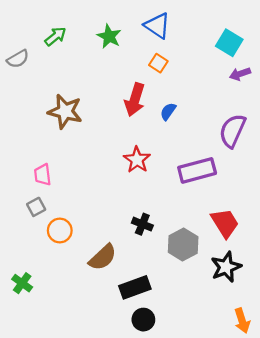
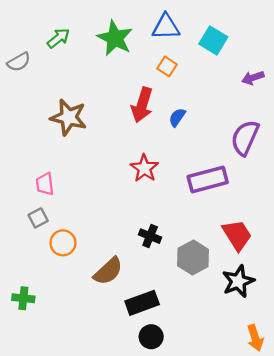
blue triangle: (157, 26) -> (166, 27), turned -36
green star: (109, 36) -> (115, 38), size x1.4
cyan square: (229, 43) -> (213, 40), moved
green cross: (22, 283) -> (23, 298), turned -30

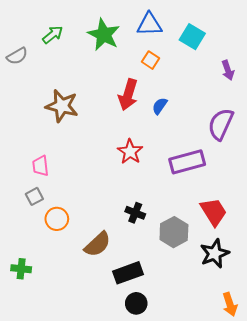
purple arrow: (253, 78) -> (228, 70), turned -90

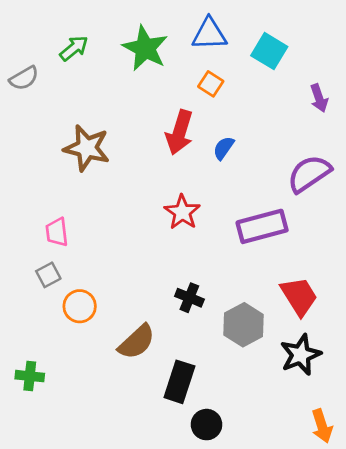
purple semicircle: (221, 124) -> (309, 174), turned 32
black rectangle: (128, 273) -> (179, 382), turned -52
black circle: (136, 303) -> (206, 425), moved

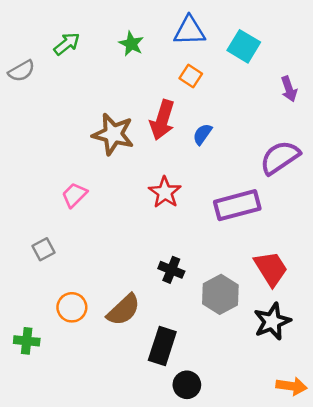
green star: (145, 48) -> (131, 44), size x0.6
brown star: (87, 148) -> (113, 134), moved
pink trapezoid: (57, 232) -> (74, 195), moved, turned 52
orange circle: (80, 306) -> (72, 307), moved
orange arrow: (322, 426) -> (292, 386), turned -64

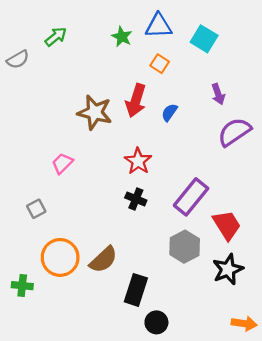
green star: (131, 44) -> (122, 37), moved
purple arrow: (289, 89) -> (218, 94), moved
purple rectangle: (237, 205) -> (191, 197), moved, turned -36
black cross: (171, 270) -> (136, 199), moved
orange circle: (72, 307) -> (60, 257), size x1.5

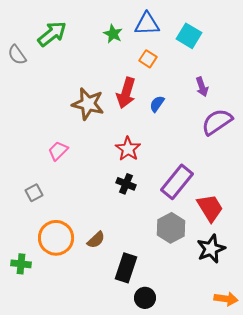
green arrow: (56, 37) -> (52, 34), size x1.4
gray semicircle: (18, 59) -> (17, 55), turned 85
brown semicircle: (103, 260) -> (96, 240), size x0.7

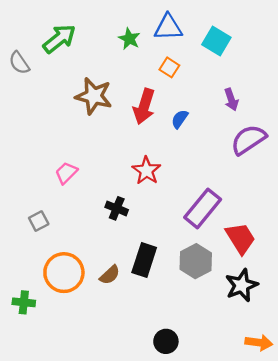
brown star: (88, 104) -> (94, 96), moved
black cross: (126, 184) -> (117, 208), moved
black rectangle: (126, 268) -> (144, 260), moved

